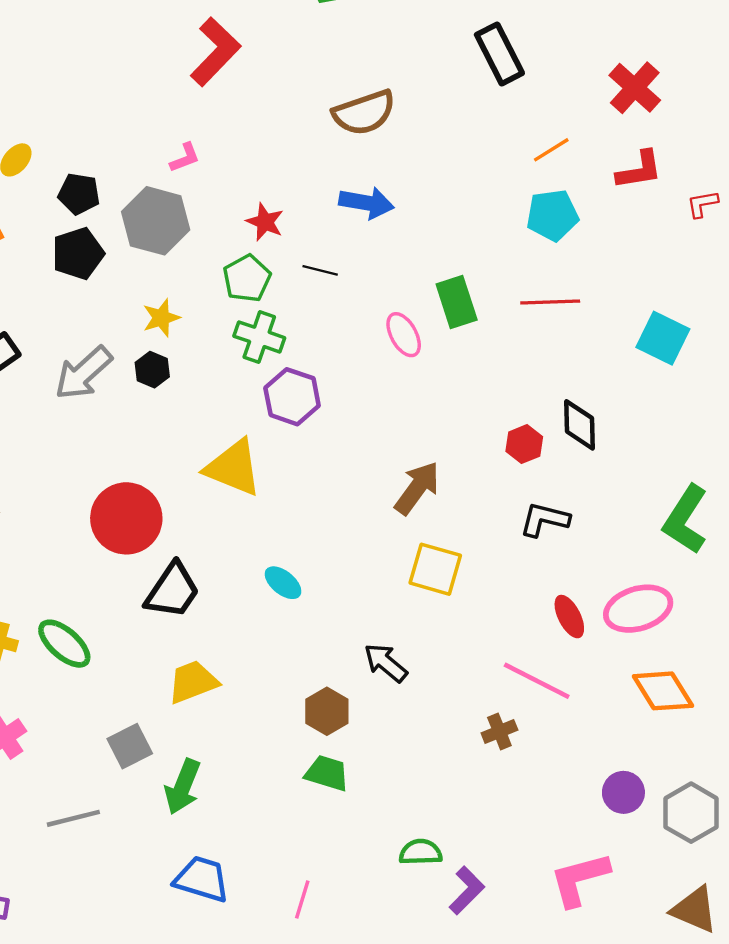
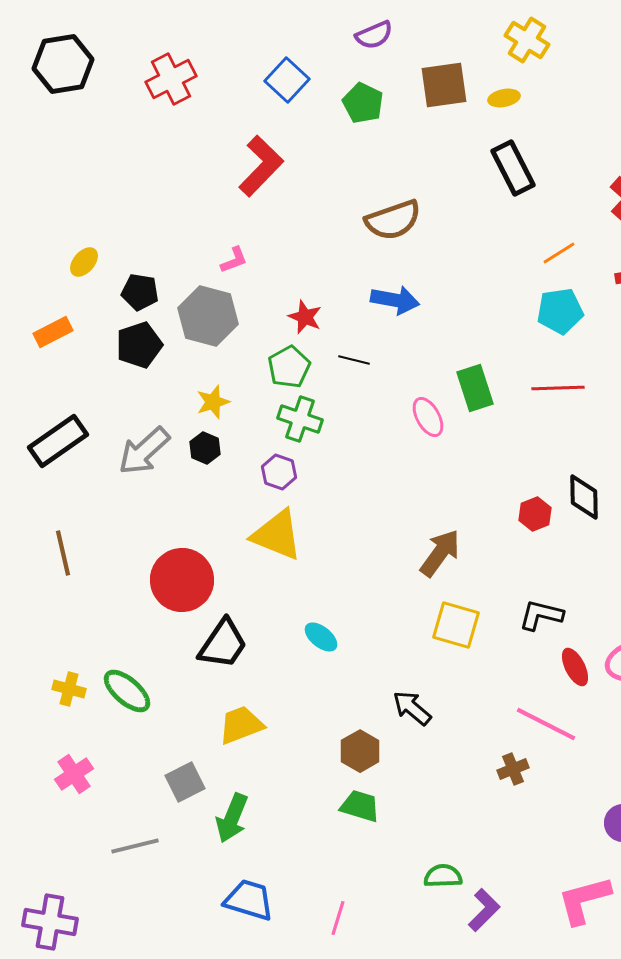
purple hexagon: (292, 397) -> (279, 472), moved, size x0.7
black L-shape: (545, 520) -> (541, 615), moved

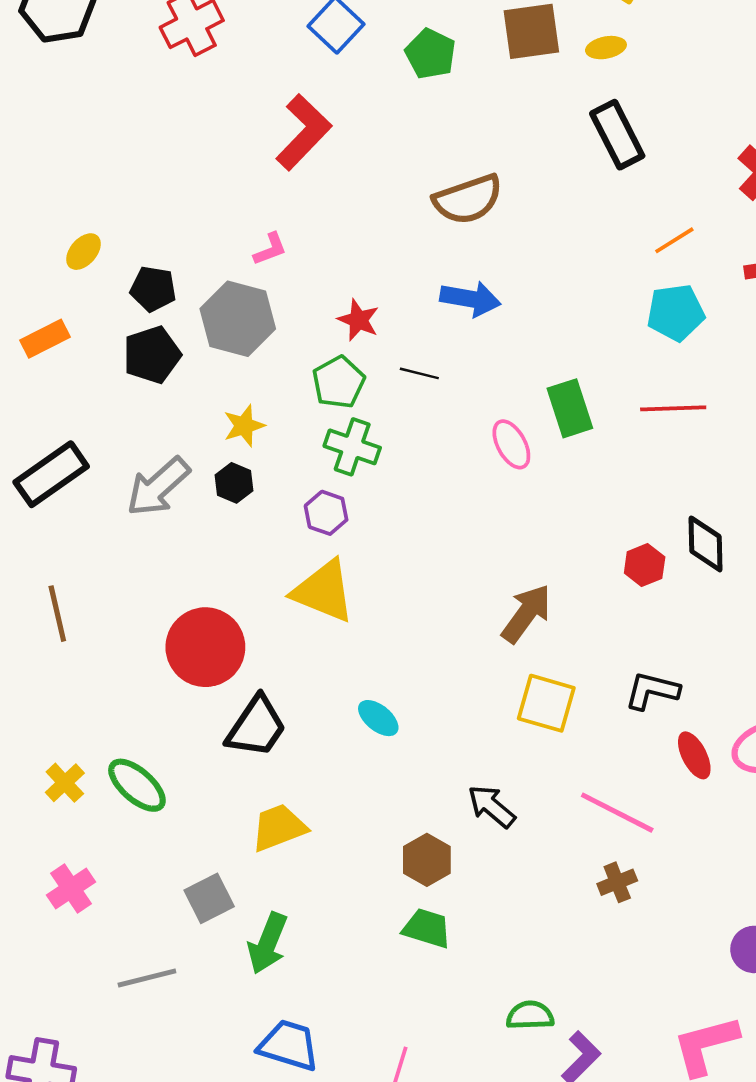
yellow cross: (69, 689) -> (65, 783), turned 32
pink line: (546, 724) -> (617, 813), moved

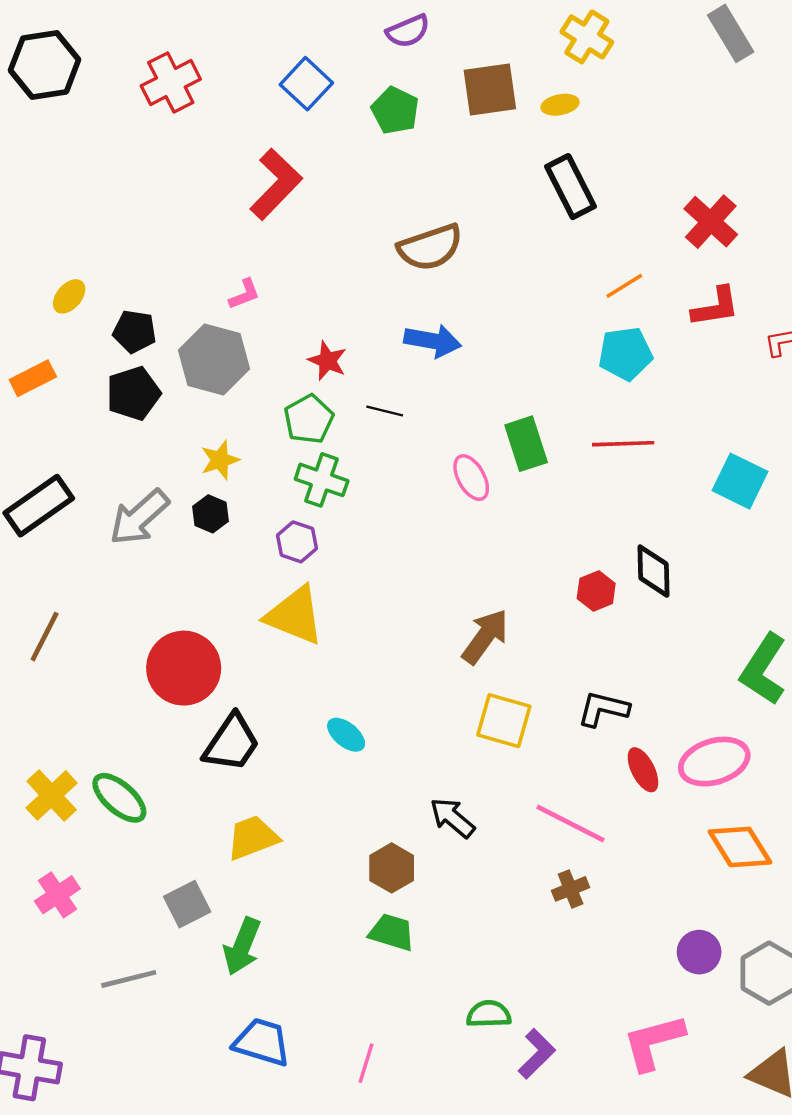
brown line: (57, 614) -> (45, 637), turned 40
yellow cross: (65, 783) -> (52, 795), size x1.4

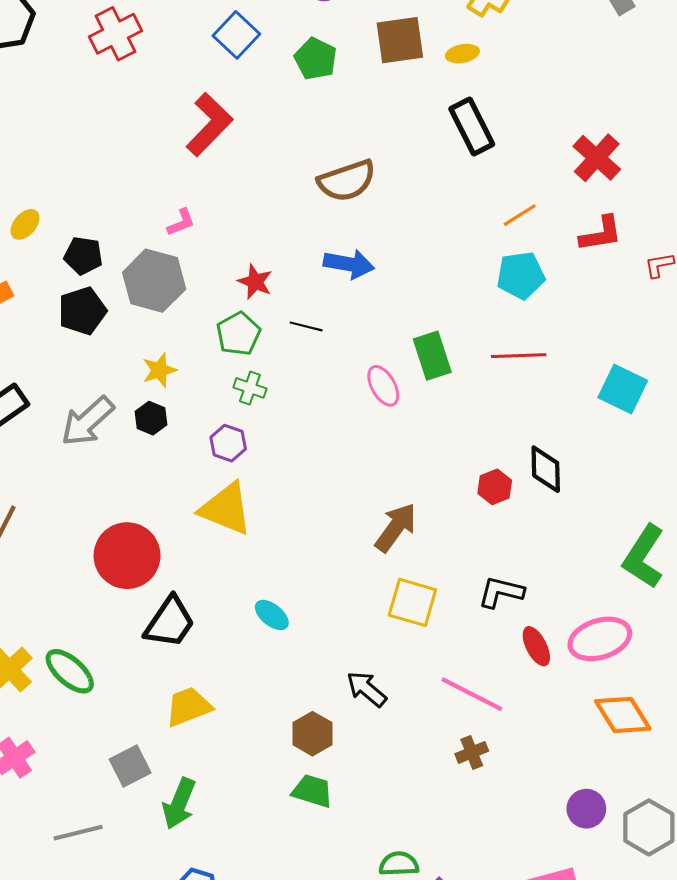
green cross: (322, 480) -> (250, 388), size x0.7

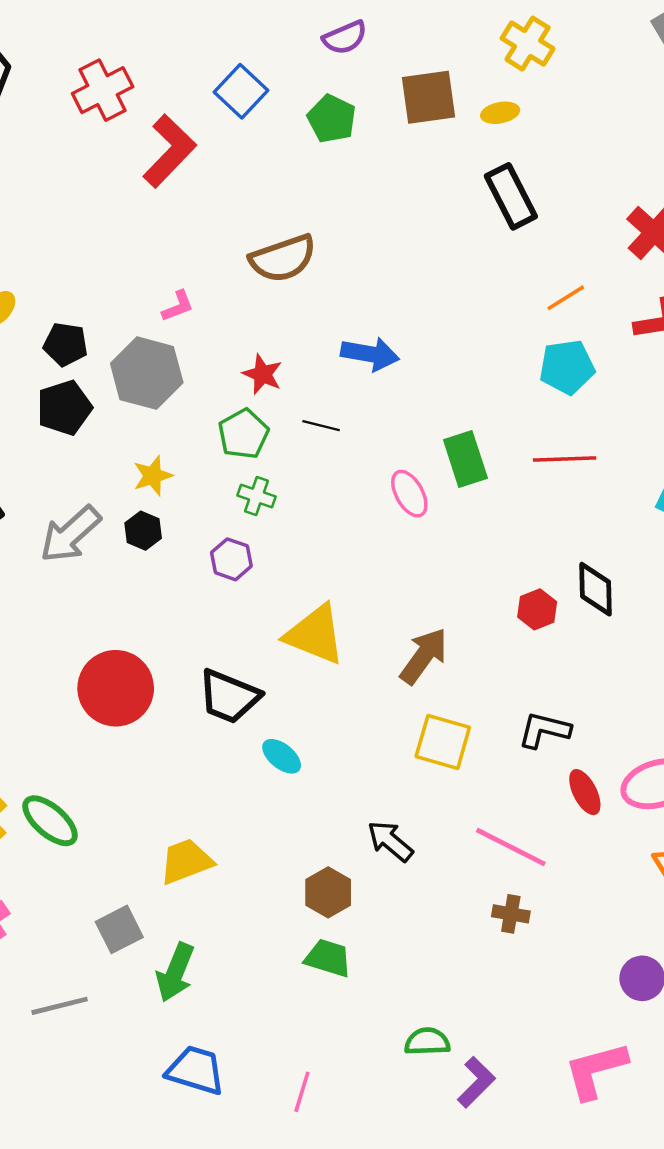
red L-shape: (209, 124) -> (169, 151), moved
brown semicircle: (347, 181) -> (283, 258), moved
yellow triangle: (226, 509) -> (315, 634), moved
black trapezoid: (170, 622) -> (229, 697), moved, turned 78
brown cross: (472, 752) -> (511, 914), turned 32

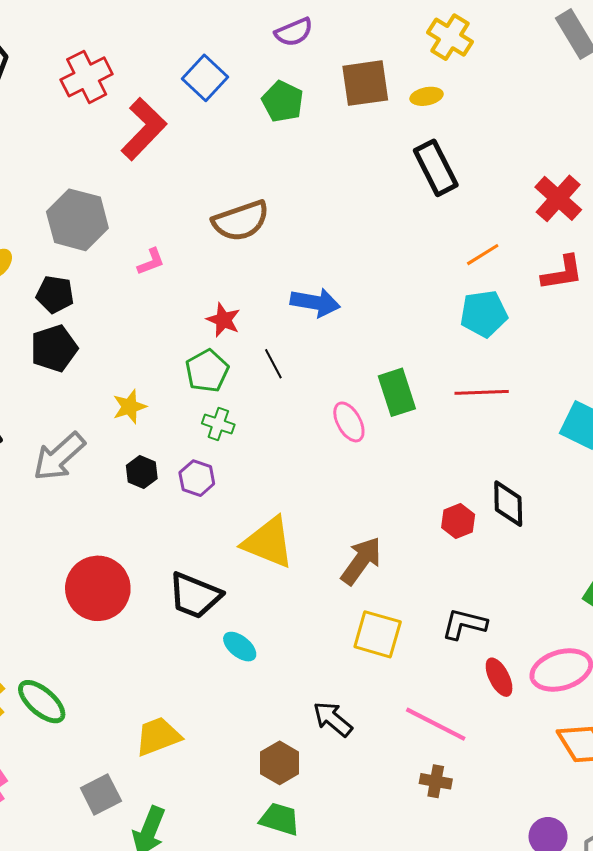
gray hexagon: (147, 373) -> (77, 220), moved
black line: (321, 426) -> (273, 364), turned 48
black hexagon: (143, 531) -> (142, 472), moved

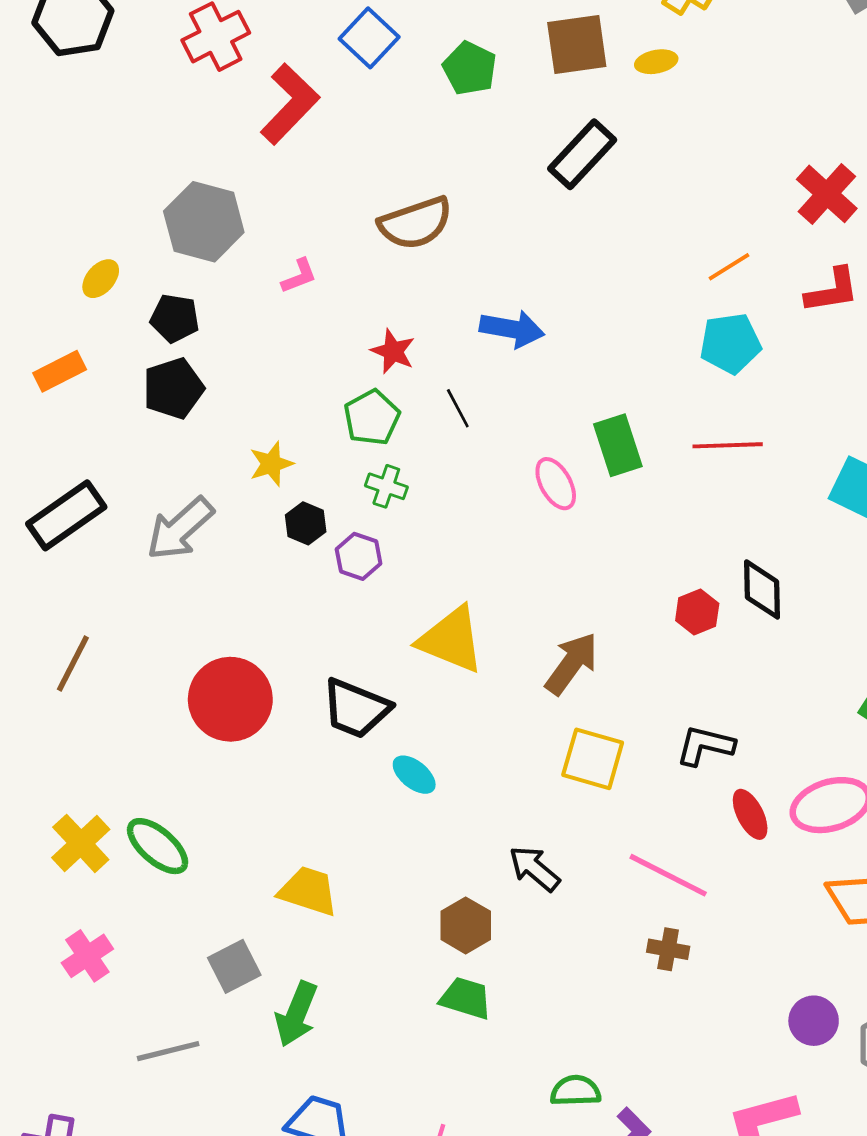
black rectangle: (436, 168) -> (582, 154), moved, turned 70
black hexagon: (142, 472) -> (306, 523), moved
yellow trapezoid: (158, 736) -> (308, 891), turned 39

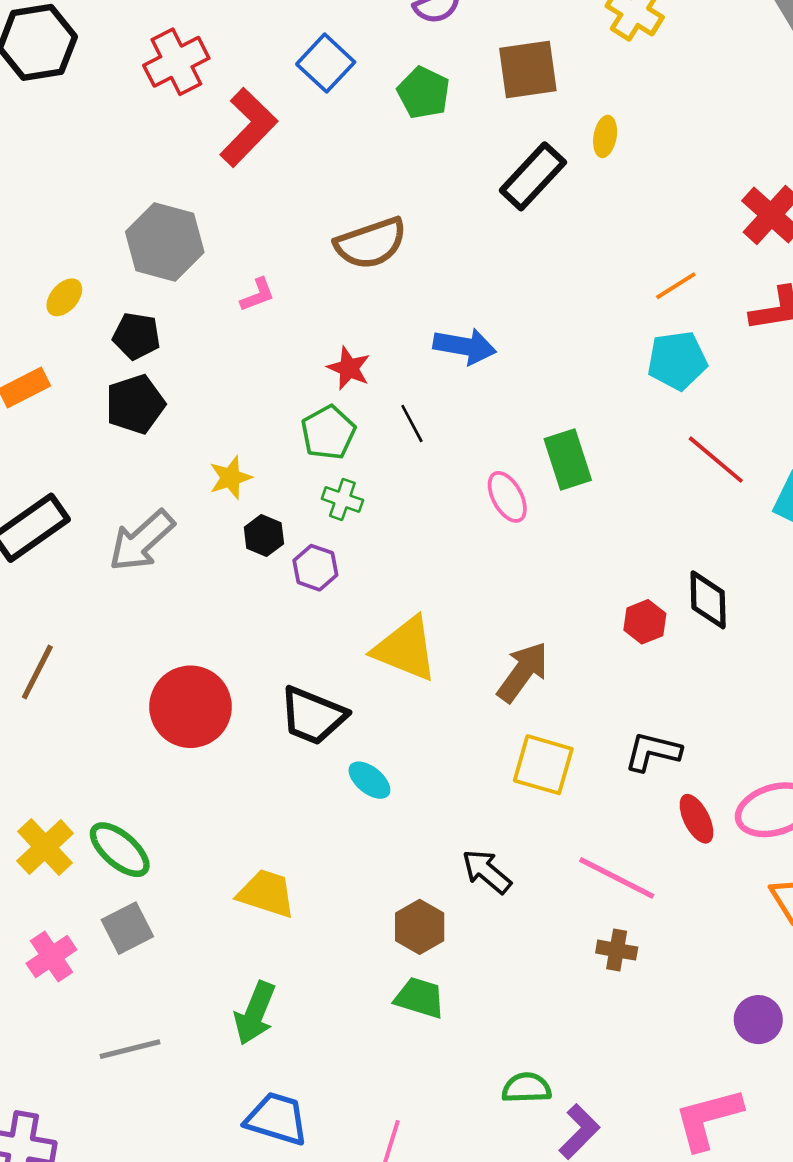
yellow ellipse: (656, 62) -> (605, 136), moved, turned -69
red line: (728, 445) -> (716, 460), moved, turned 42
gray square: (234, 966) -> (127, 928), moved

